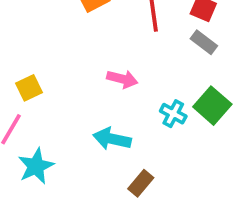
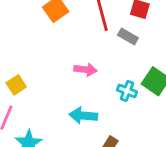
gray rectangle: (204, 42) -> (128, 37), moved

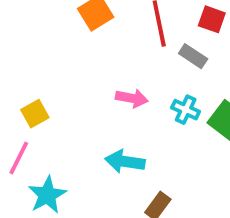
cyan cross: (127, 91) -> (186, 110), moved

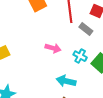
cyan arrow: (125, 161) -> (66, 81), moved

